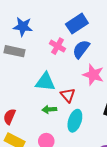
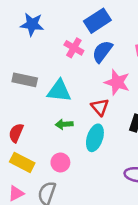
gray rectangle: (15, 51) -> (25, 80), moved
red triangle: (68, 95) -> (100, 107), moved

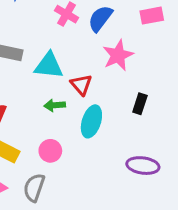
pink star: (117, 82) -> (118, 55), turned 30
red triangle: (100, 107) -> (81, 85), moved

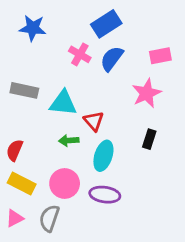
pink star: (118, 55) -> (146, 93), moved
pink circle: (50, 151) -> (65, 183), size x1.4
purple ellipse: (143, 166) -> (105, 195), moved

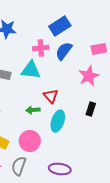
pink cross: (80, 54) -> (41, 48), turned -35
cyan triangle: (63, 103) -> (31, 70), moved
purple ellipse: (105, 195) -> (60, 169), moved

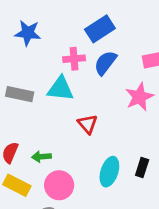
black rectangle: (91, 109) -> (142, 168), moved
green arrow: (33, 110) -> (41, 157), moved
cyan ellipse: (58, 121) -> (109, 172), moved

